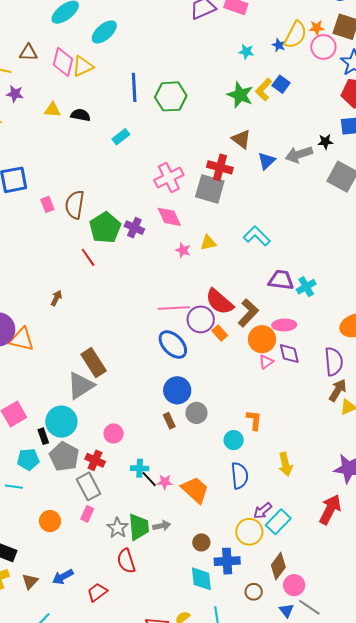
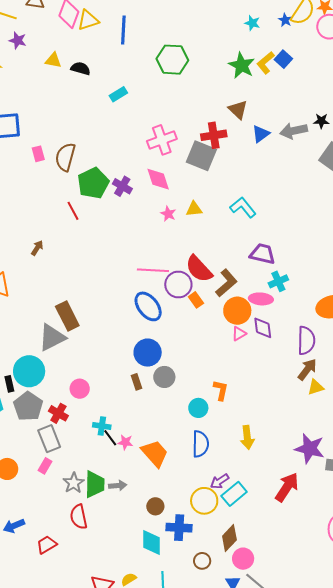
blue line: (134, 87) -> (123, 30), moved
red cross: (220, 167) -> (214, 135), turned -30
cyan cross: (306, 287) -> (278, 281), moved

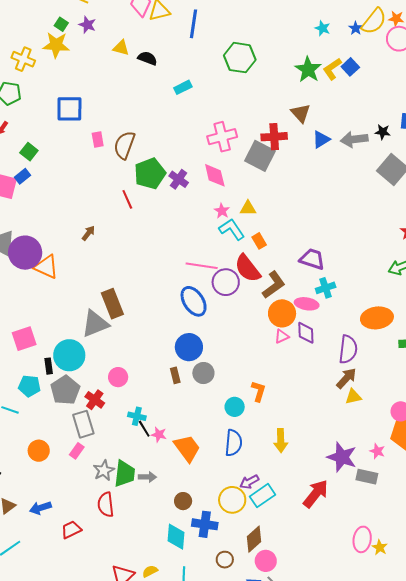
cyan L-shape: (243, 207) -> (232, 229), moved
orange rectangle: (196, 300) -> (259, 241), moved

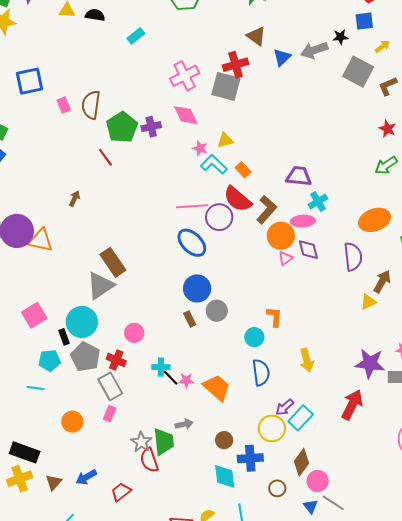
purple cross: (179, 179) -> (151, 127), turned -36
brown arrow: (346, 378) -> (382, 281), moved
gray star: (104, 470) -> (141, 442), moved
green trapezoid: (125, 474) -> (164, 442), moved

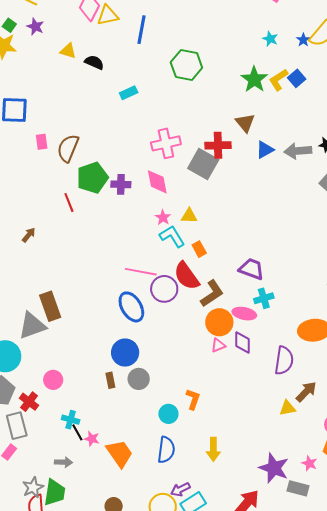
gray arrow: (184, 424) -> (63, 462), moved

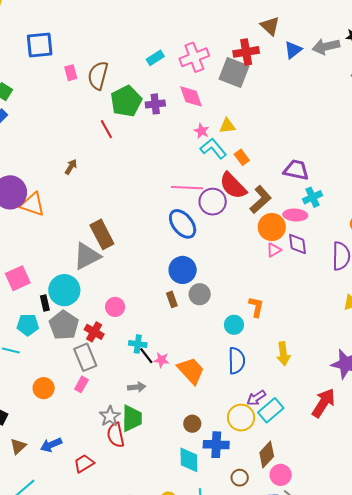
cyan rectangle: (129, 93) -> (155, 58), moved

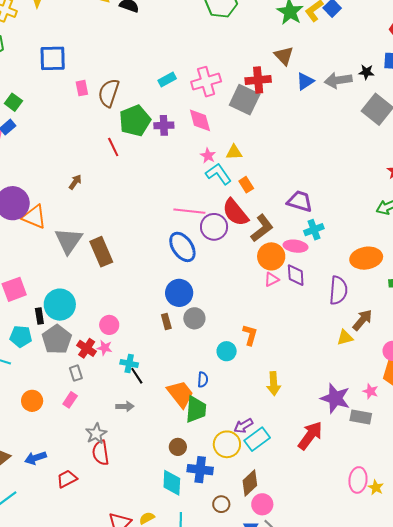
gray triangle: (87, 256) -> (69, 241), moved, turned -32
gray rectangle: (85, 357) -> (76, 373), size x0.6
pink star: (161, 360) -> (105, 348), moved
blue semicircle: (237, 361) -> (203, 380), moved, size x0.6
green trapezoid: (132, 418) -> (196, 409), moved

